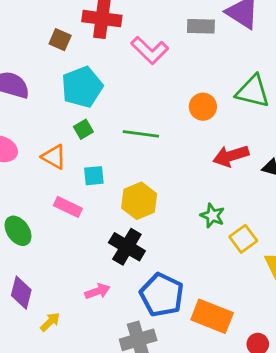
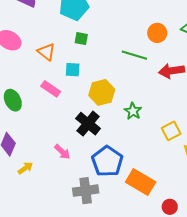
green square: (83, 129) -> (81, 39), moved, turned 32
green line: (141, 134) -> (134, 55), moved
green star: (212, 216) -> (133, 111), moved
pink arrow: (97, 291) -> (62, 152), turned 54

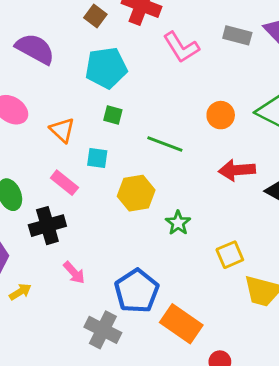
green line: (134, 55) -> (165, 144), moved
black cross: (88, 124) -> (47, 226), moved, turned 30
gray cross: (86, 191) -> (103, 330), turned 30

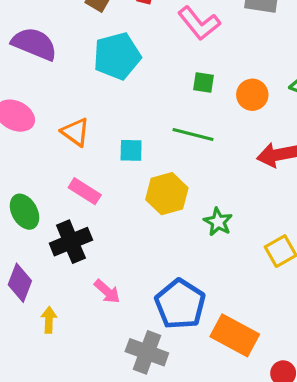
green square: (113, 115) -> (203, 83), moved
cyan square: (97, 158) -> (131, 150), moved
yellow arrow: (20, 292) -> (49, 320), turned -50

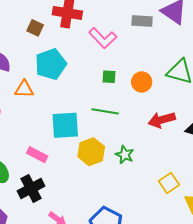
orange triangle: (75, 132) -> (24, 89), moved, turned -30
cyan square: (131, 150) -> (65, 125), size x1.8
green star: (218, 222) -> (125, 155), moved

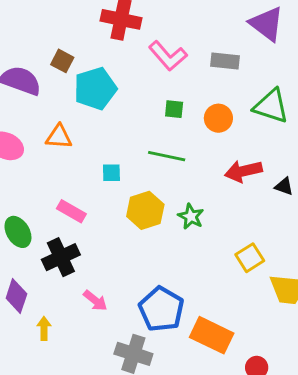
gray rectangle: (142, 21) -> (225, 61), moved
brown square: (35, 28) -> (62, 61), moved
orange triangle: (24, 89) -> (59, 137), moved
cyan square: (65, 125) -> (111, 173), size x0.5

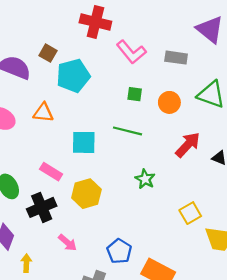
red arrow: (243, 171) -> (188, 145), turned 144
cyan square: (111, 173) -> (84, 142), size x1.6
yellow hexagon: (145, 210) -> (86, 194), moved
blue pentagon: (161, 309) -> (119, 251), size x0.7

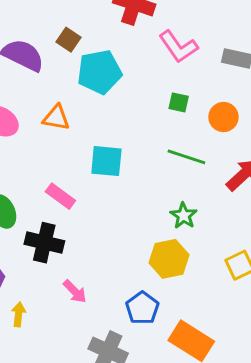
green line: (128, 131) -> (186, 157), moved
yellow hexagon: (86, 194) -> (169, 259), moved
black cross: (42, 207) -> (44, 243), turned 32

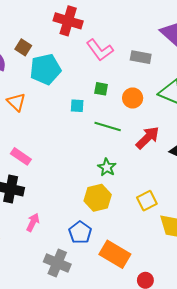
orange triangle: (56, 118) -> (16, 102), turned 36
cyan square: (106, 161) -> (77, 106), moved, size x0.6
pink arrow: (75, 291) -> (33, 222), turned -108

